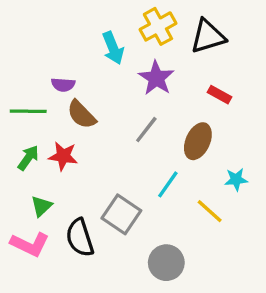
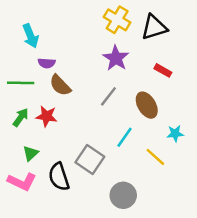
yellow cross: (158, 26) -> (117, 20), turned -30
cyan arrow: (113, 48) -> (31, 36), moved
brown ellipse: (198, 141) -> (147, 105), turned -55

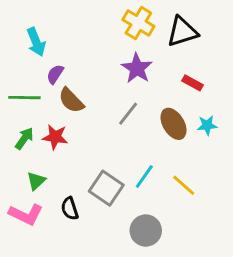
purple semicircle: (47, 63) -> (55, 74), turned 119
cyan star: (175, 133) -> (207, 125), moved
cyan line: (124, 137) -> (144, 176), moved
black semicircle: (59, 177) -> (70, 209), size x0.7

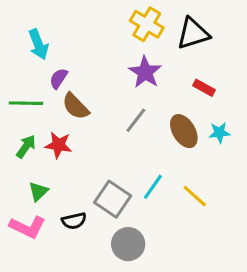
black semicircle: (70, 209) -> (74, 221), turned -85
gray circle: (146, 231) -> (128, 244), moved

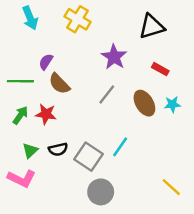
yellow cross: (147, 24) -> (78, 19), moved
cyan arrow: (38, 44) -> (30, 18), moved
yellow line: (195, 196) -> (171, 187), moved
black semicircle: (74, 221) -> (58, 149), moved

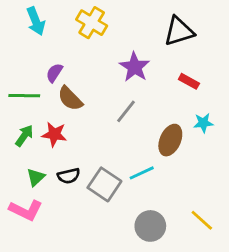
brown ellipse: (144, 103) -> (170, 140), moved, turned 55
cyan line: (120, 147) -> (142, 173), turned 30
gray circle: (101, 192) -> (150, 226), moved

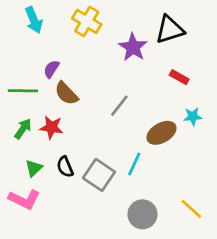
purple star: (135, 67) -> (133, 47), moved
brown ellipse: (170, 140) -> (161, 133), turned 36
cyan line: (142, 173) -> (134, 164), turned -40
black semicircle: (69, 176) -> (65, 167), turned 80

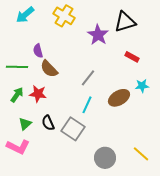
cyan arrow: (34, 20) -> (25, 15), turned 72
purple semicircle: (51, 69) -> (38, 51), turned -48
cyan line: (134, 164) -> (87, 105), moved

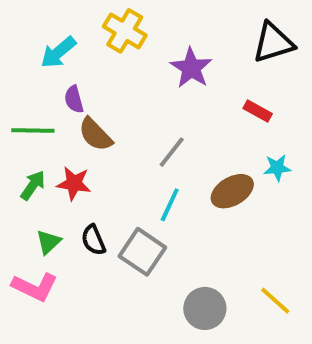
cyan arrow: (25, 15) -> (58, 52), moved
black triangle: (125, 22) -> (273, 43), moved

